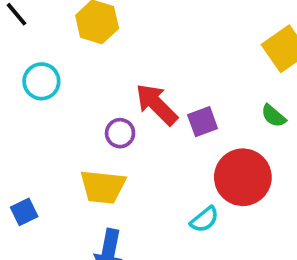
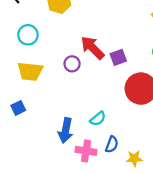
yellow trapezoid: (103, 187) -> (30, 71), moved
cyan semicircle: (204, 219) -> (98, 119), moved

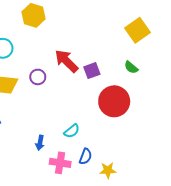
purple circle: (72, 64) -> (38, 77), moved
blue arrow: (66, 130) -> (40, 143), size x0.6

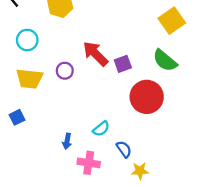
green semicircle: (131, 67) -> (165, 60), size x1.6
blue semicircle: (86, 156) -> (124, 149), moved, turned -56

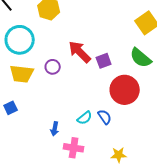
cyan circle: (27, 40) -> (20, 40), size x1.5
blue semicircle: (124, 149) -> (105, 117), moved

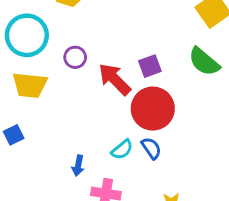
red arrow: (80, 52) -> (115, 79), moved
purple circle: (53, 67) -> (75, 57), moved
red circle: (125, 90) -> (153, 109), moved

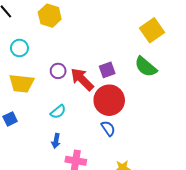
cyan circle: (27, 35) -> (19, 48), size x0.6
purple circle: (75, 57) -> (58, 71), moved
cyan semicircle: (122, 150) -> (58, 112), moved

